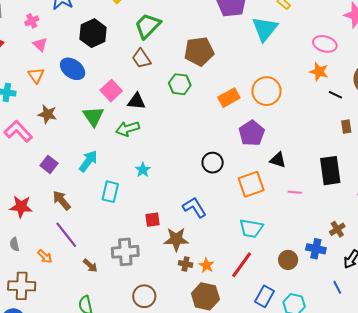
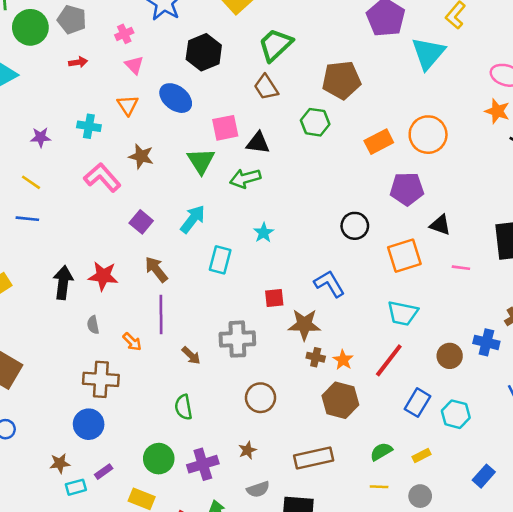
pink square: (111, 91) -> (225, 128), turned 30
purple pentagon: (252, 133) -> (407, 189), turned 30
purple line: (66, 235) -> (161, 314), turned 36

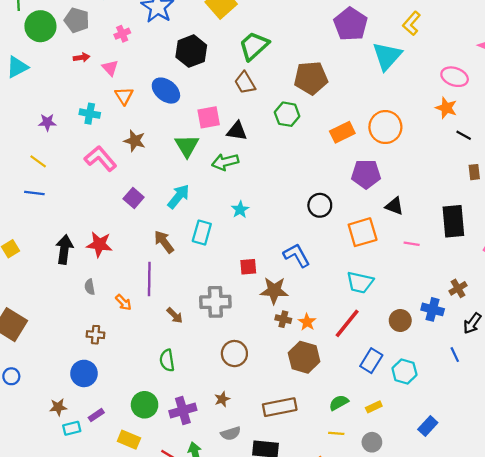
pink triangle: (134, 65) -> (110, 68), moved
brown arrow: (156, 269) -> (164, 242), moved
brown cross: (101, 379) -> (95, 335), size x0.6

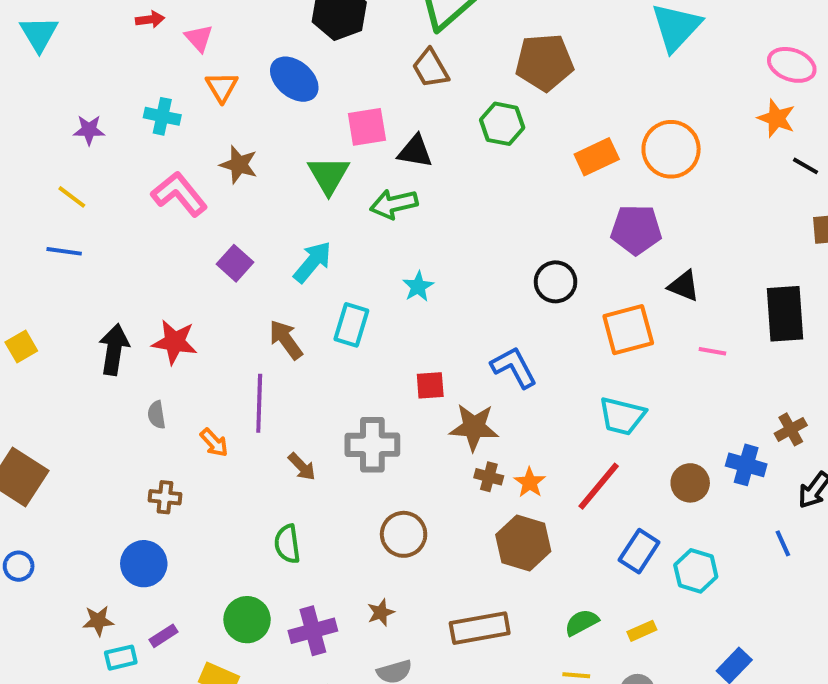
cyan triangle: (17, 67) -> (39, 34), turned -35

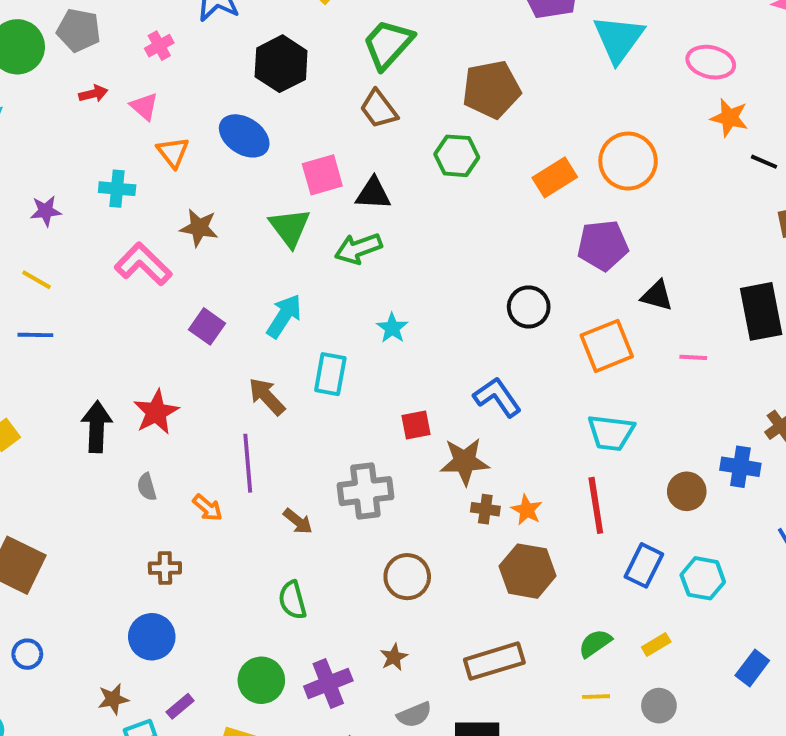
pink ellipse: (792, 65) -> (711, 62), moved
red star: (175, 342) -> (156, 412), turned -30
red line: (599, 486) -> (596, 505), turned -42

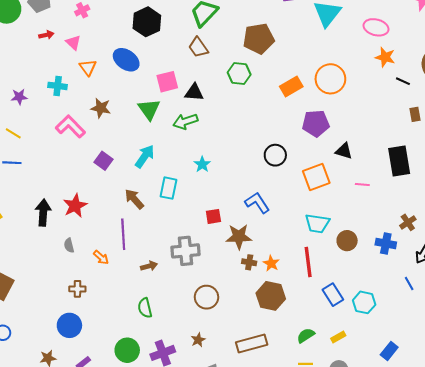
brown circle: (687, 491) -> (347, 241), moved
brown arrow: (298, 521) -> (149, 266), turned -56
blue rectangle: (644, 565) -> (333, 295), turned -60

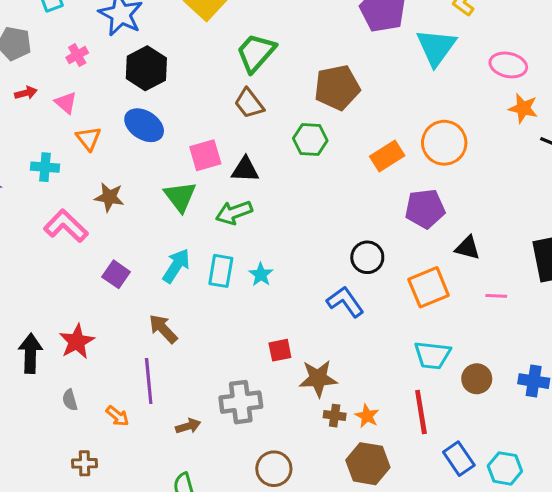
black hexagon: (147, 22) -> (146, 68), moved
cyan rectangle: (169, 188) -> (221, 271), moved
blue L-shape: (257, 203) -> (345, 302), moved

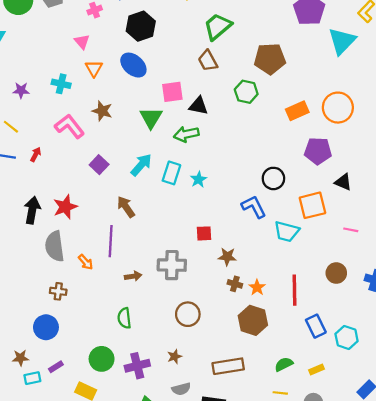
red arrow: (26, 93) -> (36, 154), moved, turned -56
pink line: (496, 296) -> (351, 230), moved
cyan trapezoid: (432, 355) -> (287, 231), moved
brown star: (318, 378) -> (227, 257), size x0.7
gray semicircle: (70, 400) -> (55, 246), size x2.0

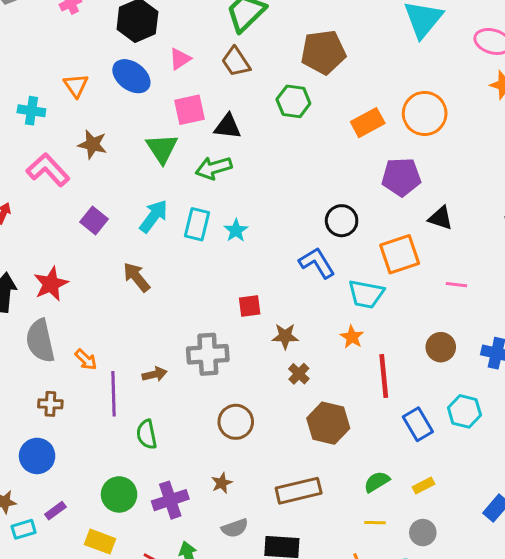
pink triangle: (82, 42) -> (180, 59), moved, turned 42
purple line: (111, 241) -> (113, 394), moved
brown cross: (235, 284) -> (299, 374), turned 32
orange star: (257, 287) -> (352, 337), moved
cyan hexagon: (347, 337) -> (464, 411), moved

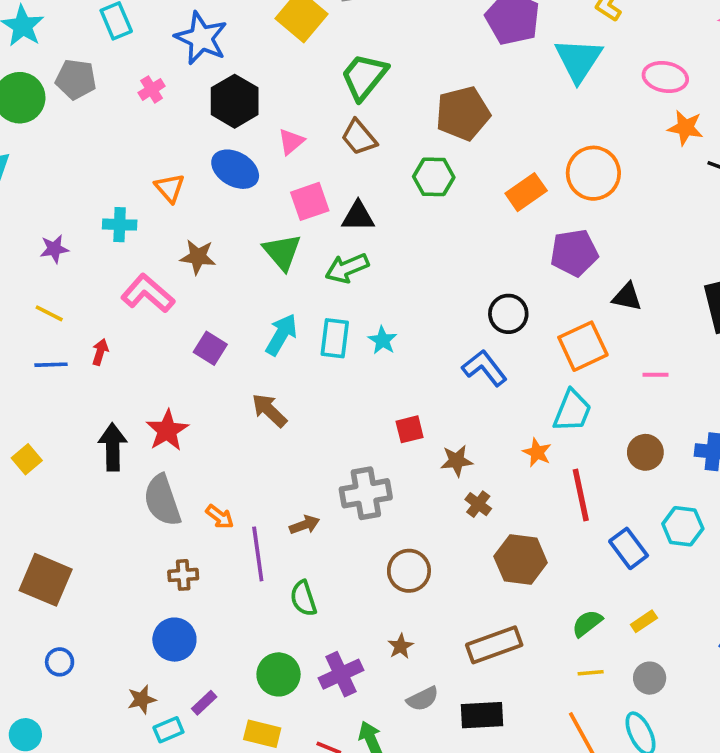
cyan trapezoid: (366, 294) -> (572, 411), moved, turned -72

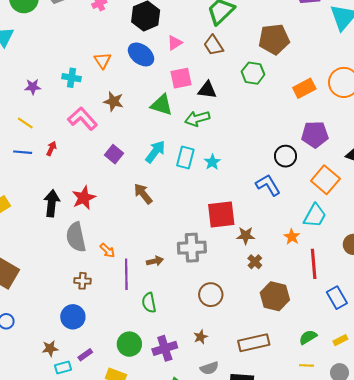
green triangle: (282, 252) -> (162, 105), turned -40
purple pentagon: (574, 253) -> (315, 135), moved
orange square: (583, 346) -> (325, 180), turned -32
red square: (410, 429) -> (221, 214), size x1.8

